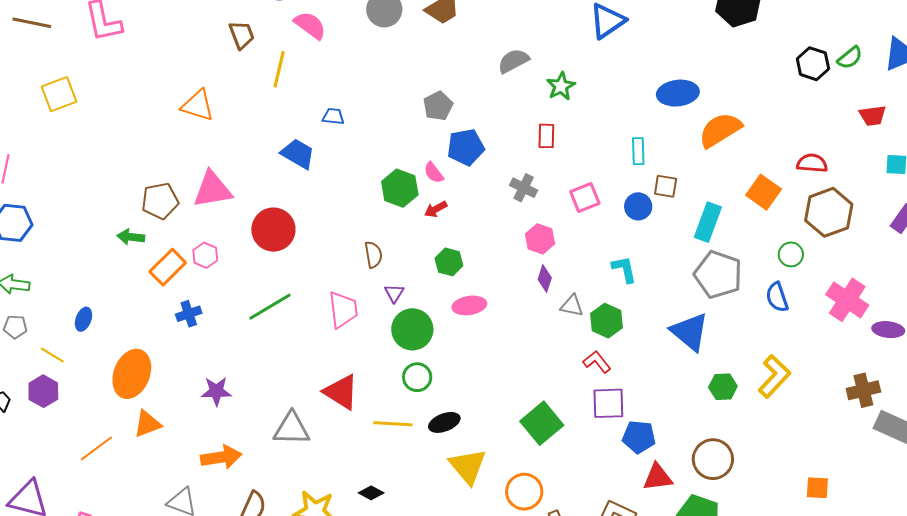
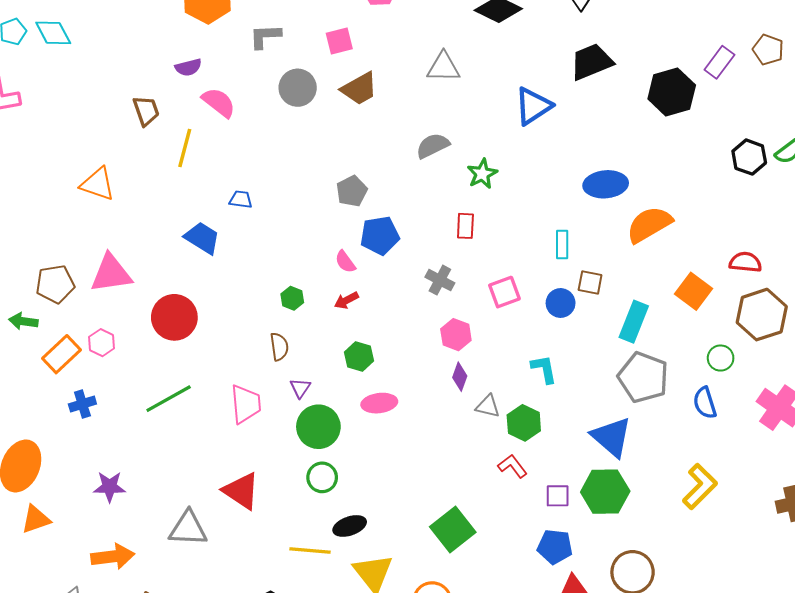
green hexagon: (400, 188) -> (292, 298), moved, size x0.6
green hexagon: (723, 387) -> (605, 492), moved, size x1.6
purple square: (608, 403) -> (558, 496), moved, size x0.7
yellow line: (393, 424) -> (310, 550), moved

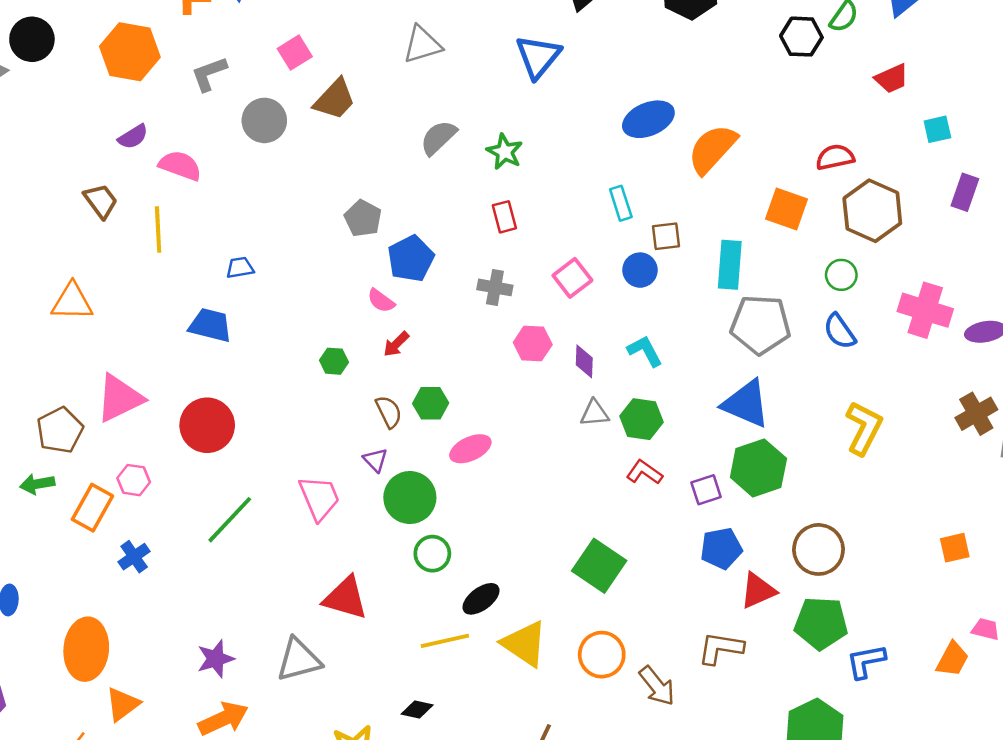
brown semicircle: (279, 347) -> (389, 412), moved
purple diamond: (460, 377) -> (584, 361), moved
purple star: (110, 487) -> (216, 659), moved

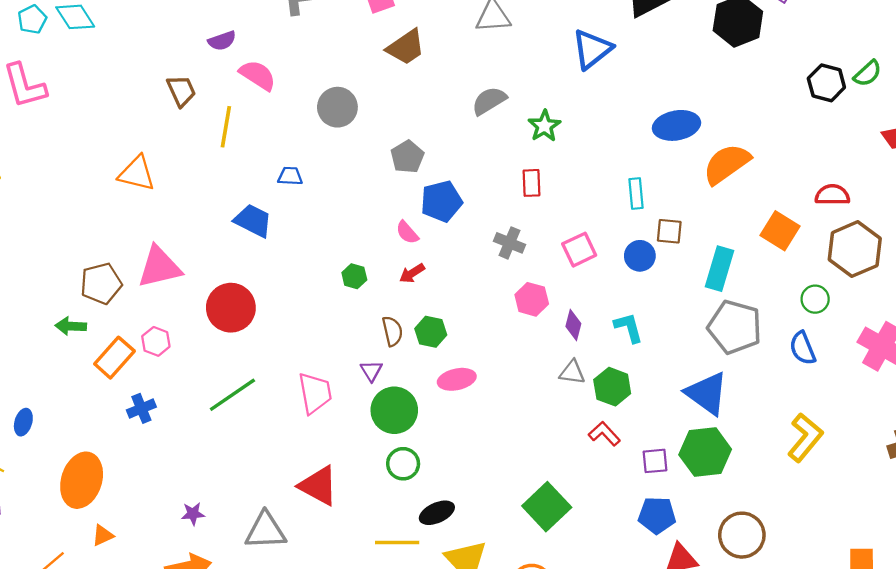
gray circle: (264, 120) -> (337, 107), moved
purple star: (216, 659) -> (193, 514), size x0.7
orange triangle: (123, 704) -> (103, 535), size x0.7

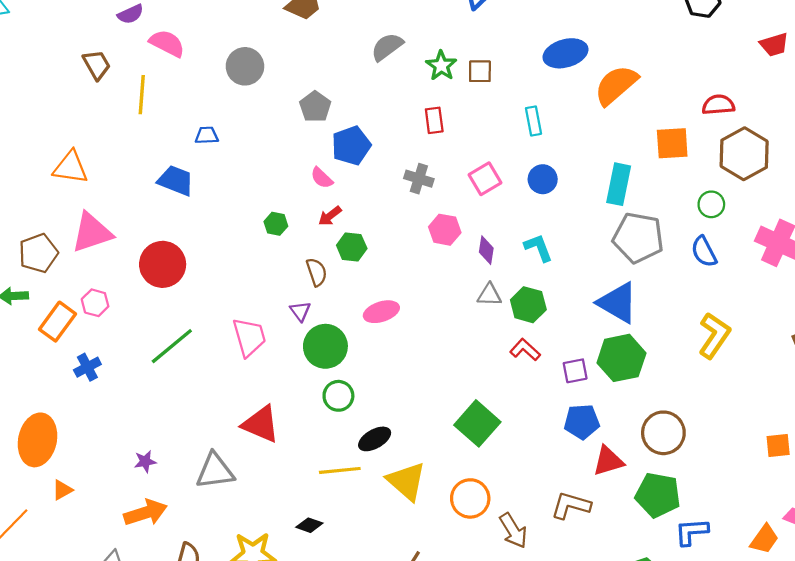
orange triangle: (137, 173) -> (71, 167), moved
brown square: (669, 231) -> (480, 71), moved
orange square: (780, 231) -> (672, 143), turned -30
green hexagon: (431, 332) -> (352, 247), moved

